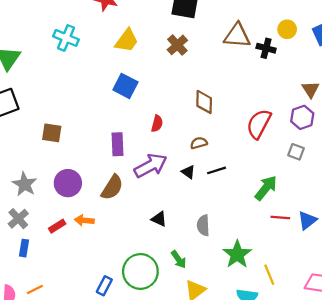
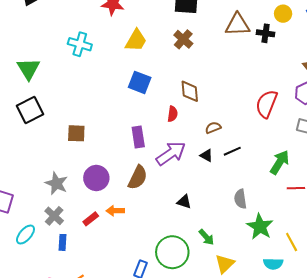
brown diamond: (204, 102) -> (190, 91), moved
gray semicircle: (203, 225) -> (240, 199), moved

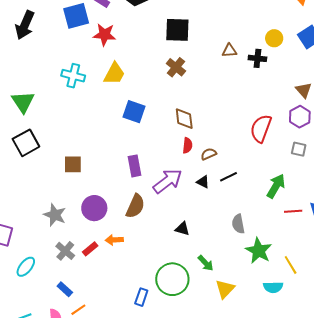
brown triangle: (238, 25) -> (229, 51), size x0.6
yellow trapezoid: (136, 40) -> (114, 74), moved
red semicircle: (173, 114) -> (187, 145), moved
gray cross: (54, 216) -> (65, 251), moved
blue rectangle: (62, 242) -> (65, 289), moved, turned -49

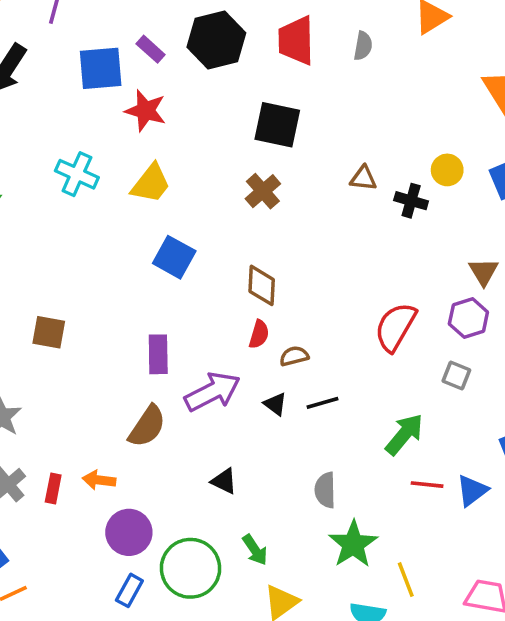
purple circle: (94, 208) -> (129, 532), moved
red rectangle: (90, 249) -> (53, 489), turned -49

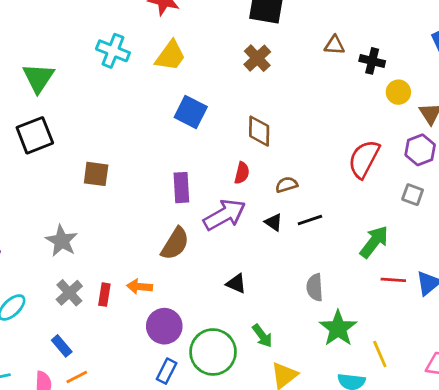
yellow circle: (447, 170) -> (398, 92), moved
red semicircle: (259, 334) -> (242, 173), moved

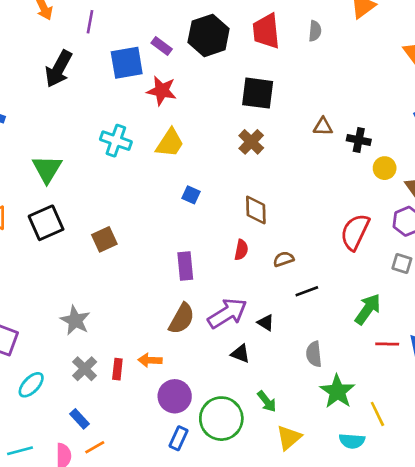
blue square: (191, 112) -> (191, 195), size x0.6
brown square: (96, 174) -> (104, 239), moved, turned -30
purple arrow: (225, 215) -> (227, 313), moved
black triangle: (273, 222) -> (266, 323), moved

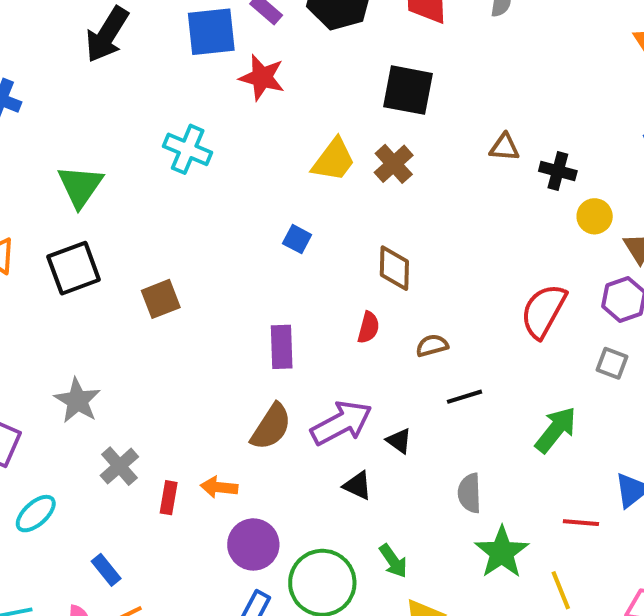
yellow trapezoid: (170, 143) -> (334, 160), moved
gray star: (75, 320) -> (77, 401), moved
red line: (387, 344) -> (581, 523), moved
gray cross: (85, 369) -> (119, 466), moved

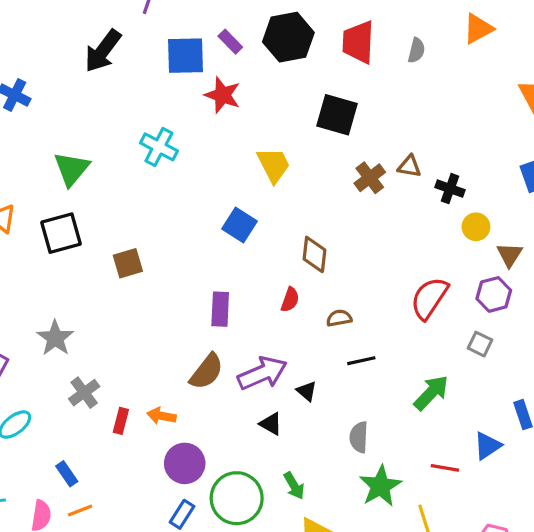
yellow trapezoid: (334, 160) -> (274, 165), turned -69
brown cross: (394, 164) -> (370, 178), moved
blue square: (297, 239) -> (239, 225), size x1.5

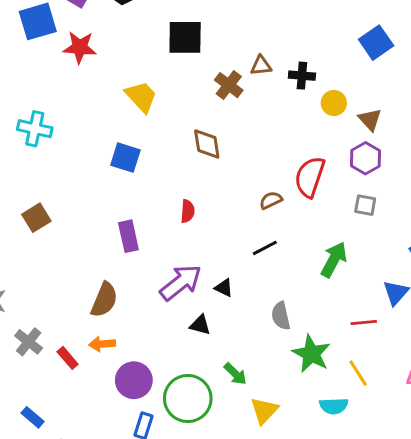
cyan cross: (159, 147) -> (35, 129), moved
brown diamond: (314, 254) -> (207, 144), moved
brown semicircle: (339, 318) -> (271, 200), moved
brown semicircle: (207, 372) -> (104, 300), moved
red rectangle: (121, 421) -> (68, 358), turned -40

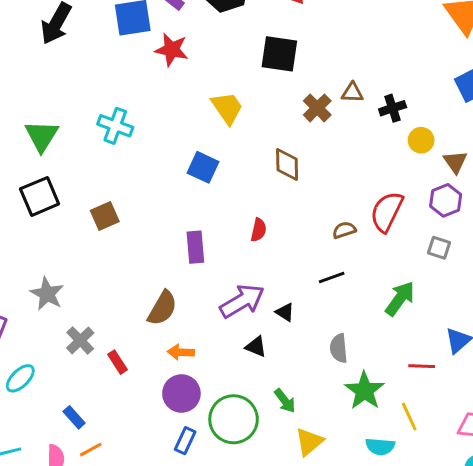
black cross: (302, 76) -> (393, 108), turned -30
orange arrow: (102, 344) -> (181, 352), moved

